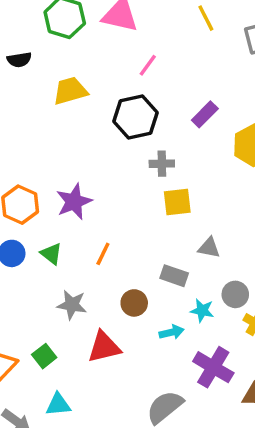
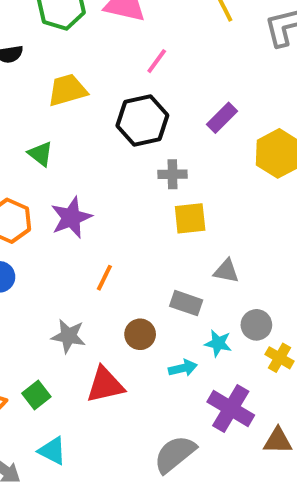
green triangle: (51, 254) -> (41, 154), moved
cyan triangle: (58, 405) -> (52, 451), turned 32

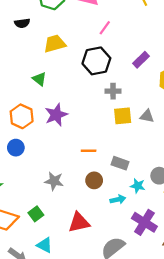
gray triangle: (226, 271) -> (147, 116), moved
orange line: (104, 278) -> (89, 151), moved, turned 64
red triangle: (105, 385) -> (79, 223), moved

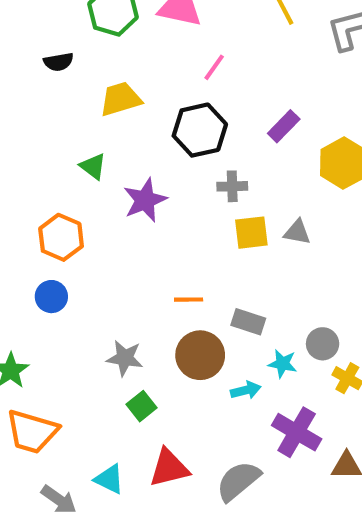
purple star: (56, 115) -> (145, 200), moved
brown circle: (94, 180) -> (200, 355), size x1.5
green square: (36, 214) -> (142, 406), moved
red triangle: (79, 223) -> (169, 468), moved

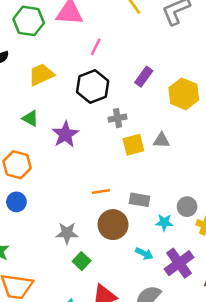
cyan arrow: (246, 390) -> (144, 254), moved, turned 48
purple cross: (297, 432) -> (179, 263), turned 32

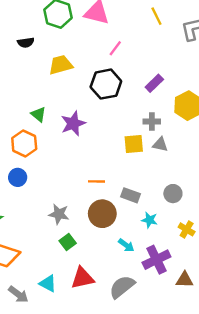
green triangle: (30, 118) -> (38, 114), moved
gray cross: (118, 118) -> (152, 121), moved
gray circle: (187, 207) -> (173, 194), moved

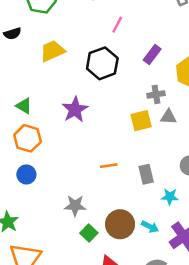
pink line: (115, 48) -> (117, 25), moved
green triangle: (38, 114) -> (24, 106), moved
gray rectangle: (131, 195) -> (146, 174), turned 66
brown circle: (102, 214) -> (120, 224), moved

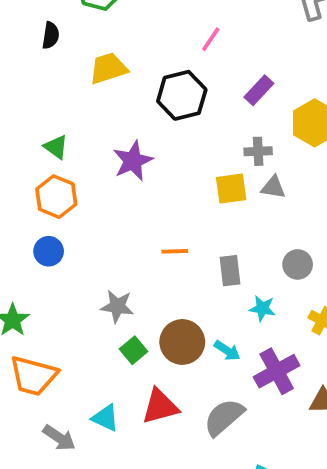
black semicircle: (12, 34) -> (51, 35), turned -70

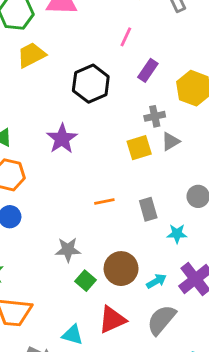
pink line: (211, 39) -> (126, 37), moved
yellow trapezoid: (108, 68) -> (31, 55), moved
gray triangle: (273, 187) -> (171, 141), turned -30
cyan arrow: (227, 351) -> (156, 281), moved, turned -54

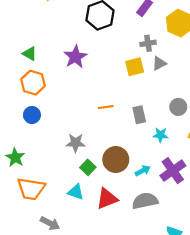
gray semicircle: (161, 320) -> (145, 201), turned 35
cyan triangle: (73, 335) -> (76, 192), moved

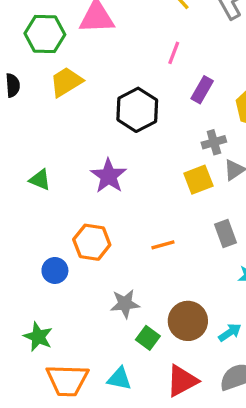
orange hexagon: (33, 83) -> (92, 242), moved
gray rectangle: (139, 115) -> (226, 233), moved
cyan triangle: (76, 192) -> (119, 379), moved

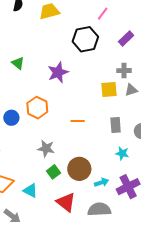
pink line: (174, 53) -> (103, 14), moved
red triangle: (182, 381) -> (66, 202), turned 50

